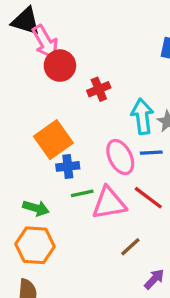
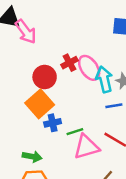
red circle: (60, 66) -> (45, 77), moved
pink ellipse: (120, 157) -> (89, 68), moved
green line: (82, 193) -> (75, 132), moved

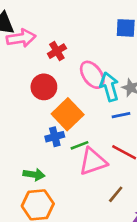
pink arrow: (26, 32) -> (21, 38), turned -60
red cross: (70, 63) -> (57, 51), moved
orange square: (40, 104) -> (68, 114), moved

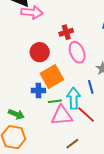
red cross: (57, 51) -> (66, 32), moved
cyan arrow: (109, 87) -> (74, 98), moved
blue line: (121, 115) -> (91, 87), turned 72

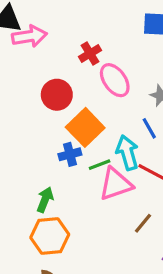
green arrow: (16, 114) -> (45, 200), turned -77

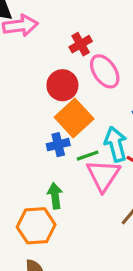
red circle: (57, 95) -> (62, 85), moved
pink triangle: (116, 184) -> (103, 175), turned -39
green arrow: (45, 200) -> (55, 196), moved, turned -30

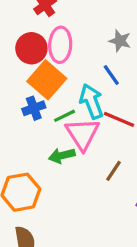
pink ellipse: (105, 71) -> (60, 45), moved, turned 44
green arrow: (55, 196) -> (62, 156), moved, turned -90

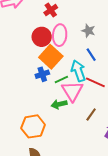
gray star: (120, 41) -> (88, 31), moved

